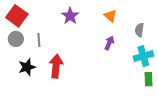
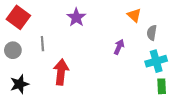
orange triangle: (110, 16) -> (134, 15), moved
gray circle: (16, 39) -> (13, 50), moved
black star: (27, 67) -> (19, 84), moved

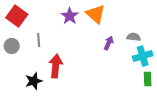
orange triangle: (134, 15) -> (96, 14), moved, size x1.5
gray semicircle: (152, 33) -> (134, 37), moved, turned 88
black star: (19, 84) -> (34, 81), moved

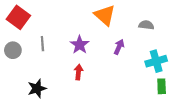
purple star: (70, 16) -> (80, 45), moved
gray semicircle: (134, 37) -> (146, 25), moved
red arrow: (56, 66) -> (79, 72), moved, size x0.6

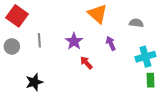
purple arrow: (119, 47) -> (111, 43), turned -48
red arrow: (79, 72) -> (86, 63), moved, turned -48

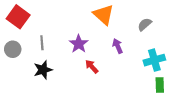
gray semicircle: (136, 23) -> (145, 24), turned -48
black star: (34, 82) -> (43, 70), moved

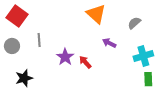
purple star: (79, 44) -> (65, 57), moved
purple arrow: (118, 46) -> (109, 43), turned -40
black star: (43, 70) -> (24, 78), moved

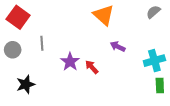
gray semicircle: (134, 23) -> (153, 12), moved

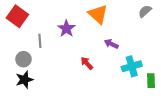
gray circle: (13, 50) -> (23, 59), moved
cyan cross: (154, 61) -> (132, 66), moved
purple star: (70, 62) -> (66, 29), moved

